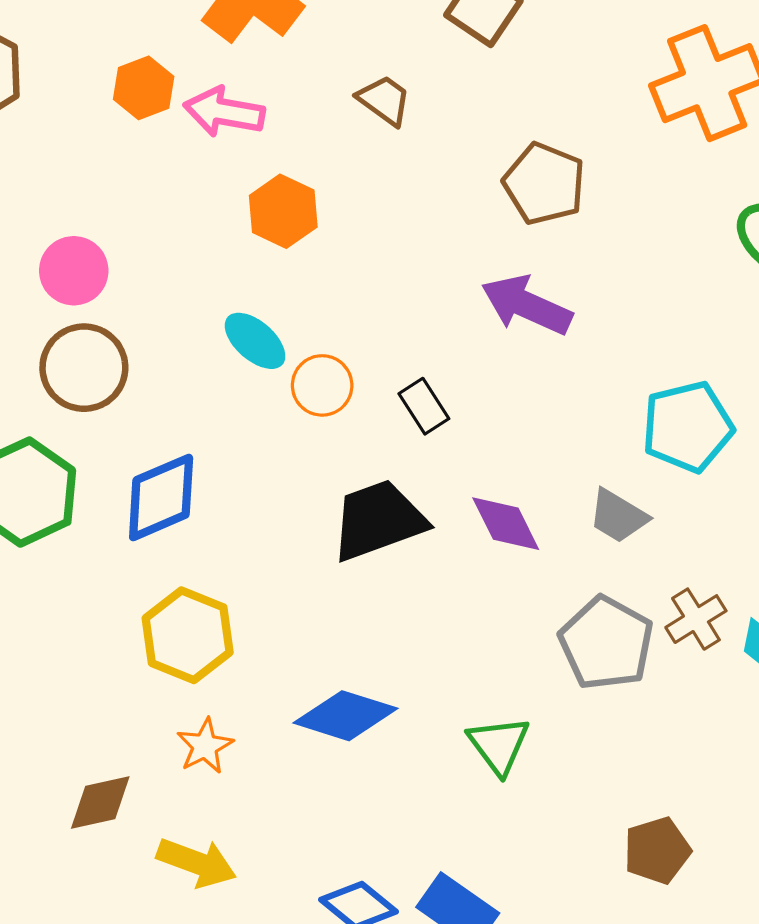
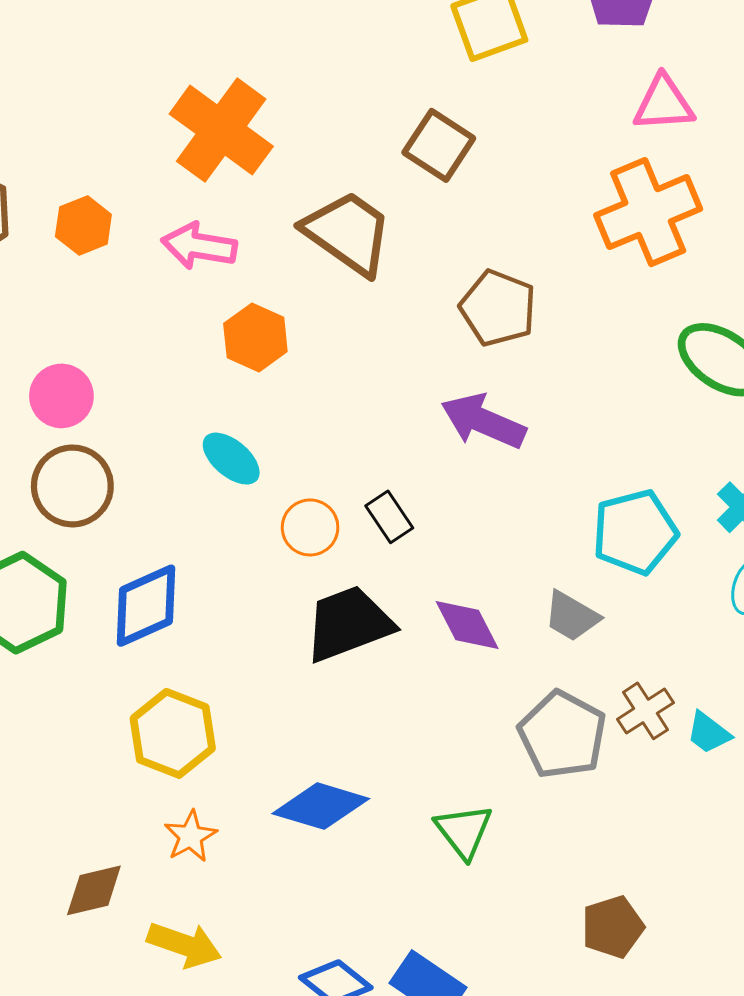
orange hexagon: (144, 88) -> (83, 225), moved
brown trapezoid: (384, 100) -> (348, 233), size x1.8
orange circle: (322, 385) -> (310, 527), moved

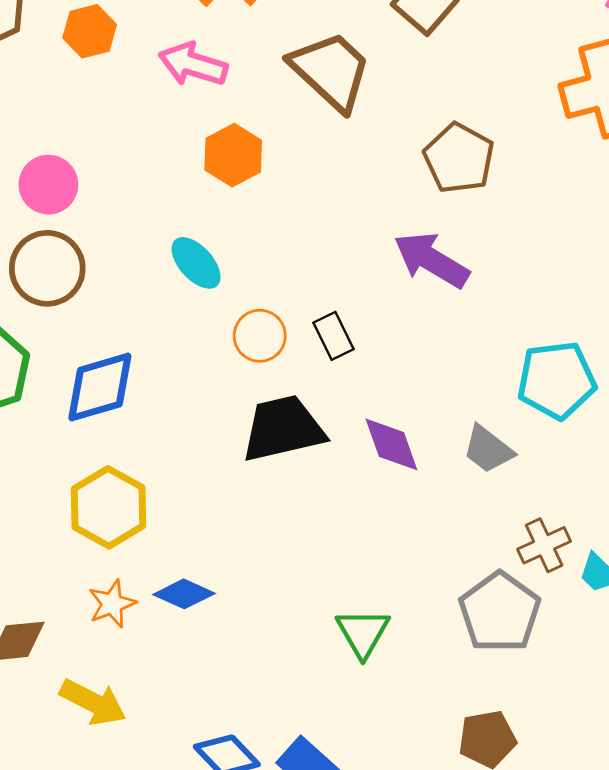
gray pentagon: (562, 735) -> (500, 612), moved
blue diamond: (321, 806) -> (184, 594), moved, size x0.7

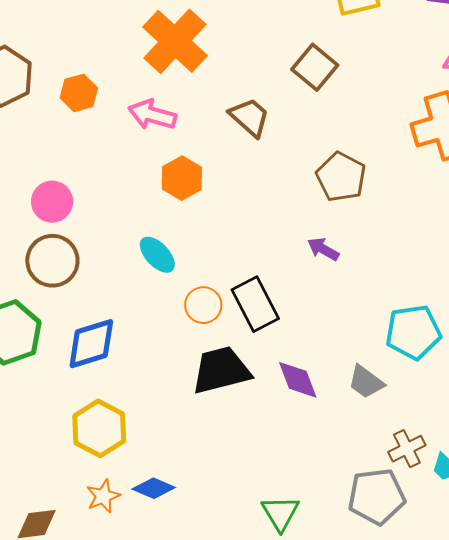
brown trapezoid: (331, 71) -> (250, 117), size x0.7
purple arrow: (431, 260) -> (323, 249), size x0.6
black rectangle: (333, 336) -> (255, 304), size x1.6
gray pentagon: (500, 612) -> (377, 496), turned 30

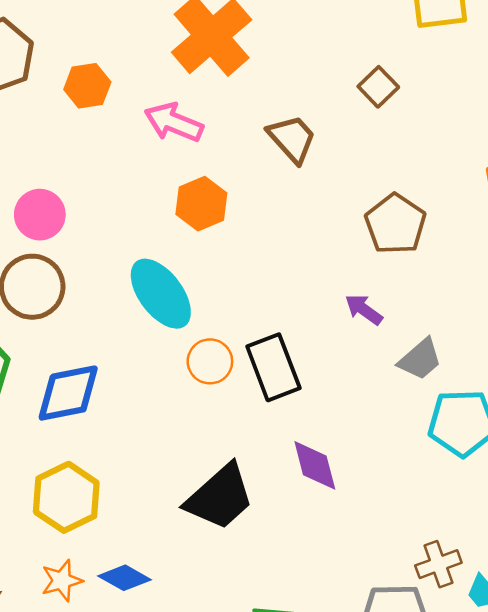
brown square: (315, 67) -> (378, 87), size x0.7
cyan ellipse: (157, 255) -> (161, 294), size x1.5
black trapezoid: (221, 370) -> (220, 497), moved, turned 146
gray trapezoid: (366, 382) -> (420, 359), moved, turned -84

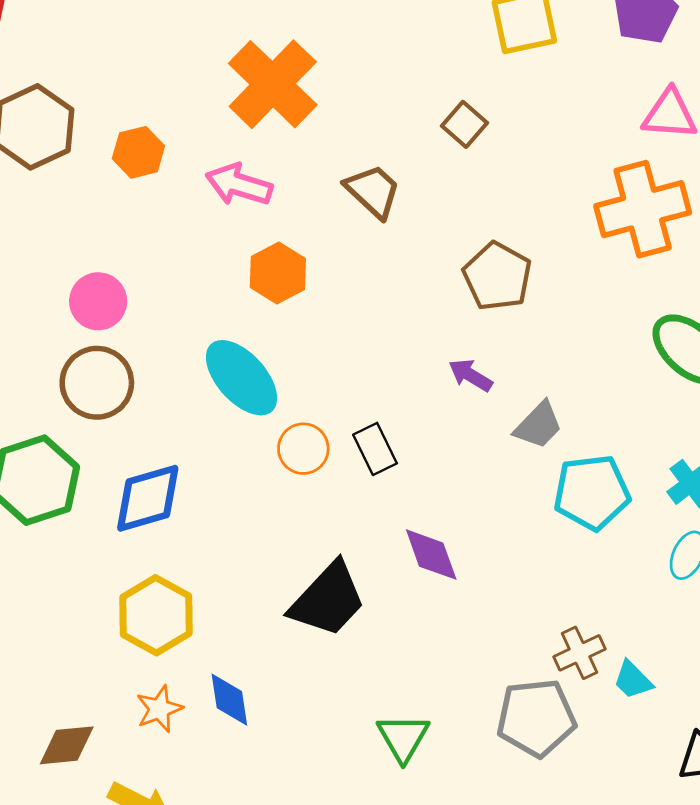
black rectangle: (273, 367) -> (375, 449), size x0.7
blue diamond: (125, 578) -> (229, 700), turned 57

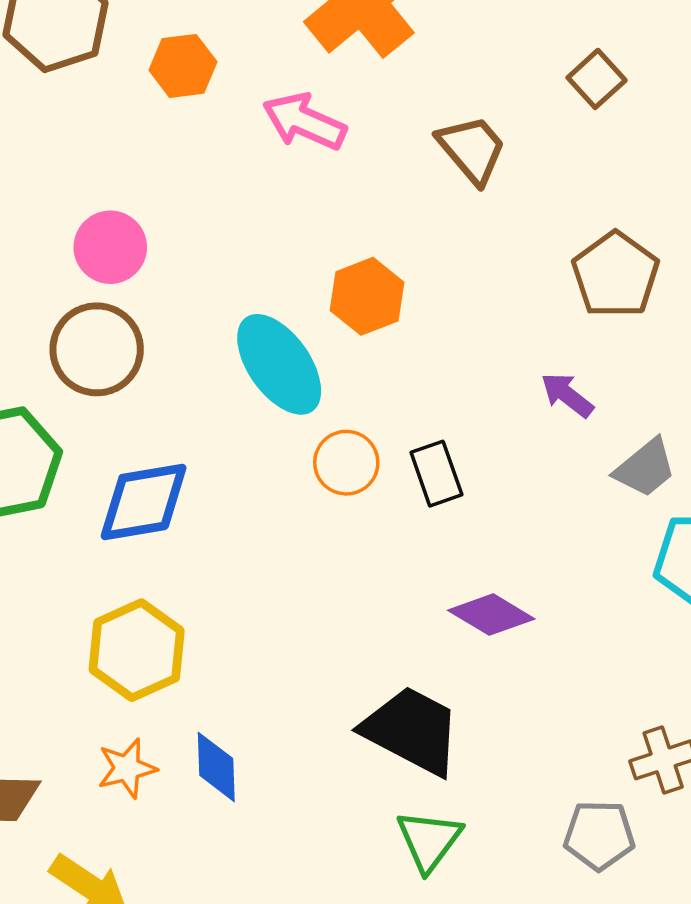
orange hexagon: (278, 273) -> (367, 296), moved
purple diamond: (431, 555) -> (491, 615), turned -46
black trapezoid: (328, 600) -> (412, 731), moved, turned -112
gray pentagon: (536, 718) -> (599, 835), size x0.7

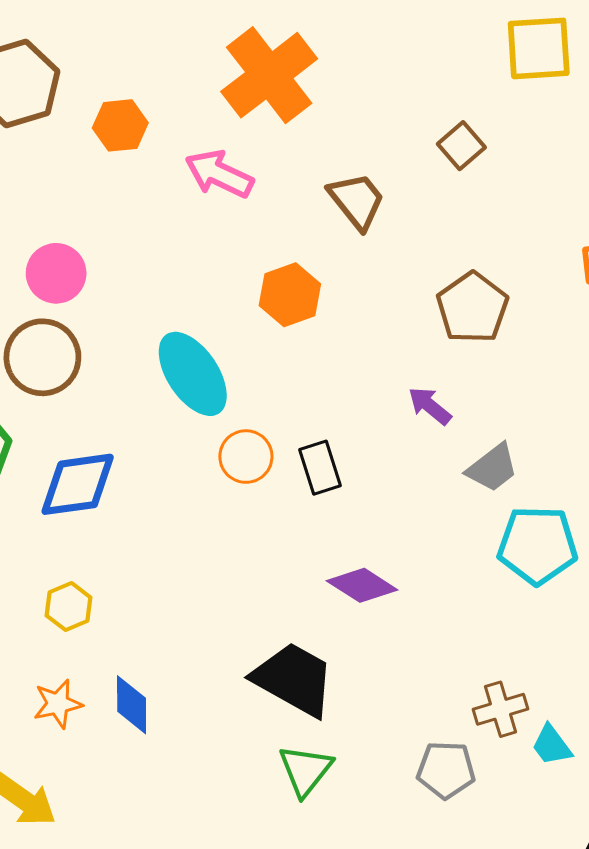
orange hexagon: (367, 296) -> (290, 295), moved
yellow hexagon: (137, 650) -> (69, 606), size x0.6

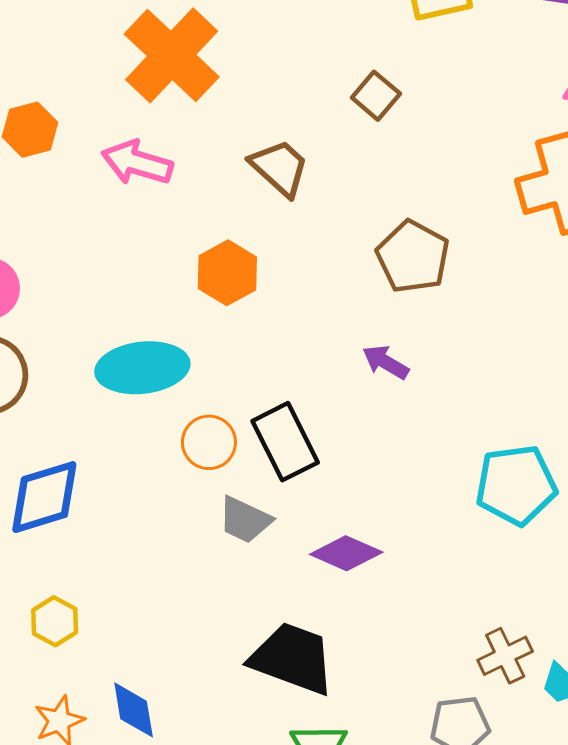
cyan ellipse: (193, 374) -> (142, 368), turned -54
black rectangle: (320, 468) -> (285, 442), size x1.4
gray trapezoid: (492, 468) -> (245, 520), moved, turned 72

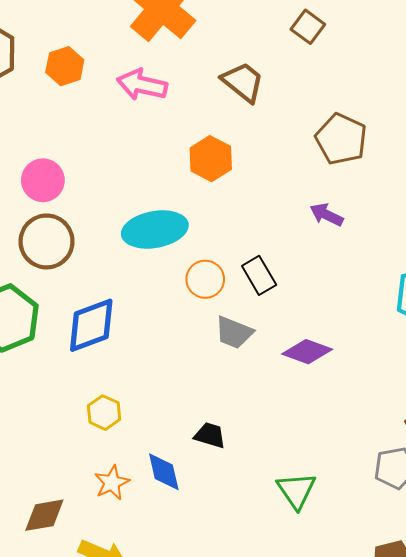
black rectangle: (285, 442) -> (259, 275), size x0.7
black trapezoid: (292, 658) -> (210, 435), moved, size x0.5

